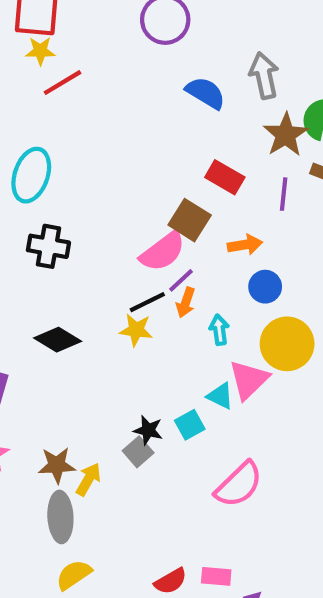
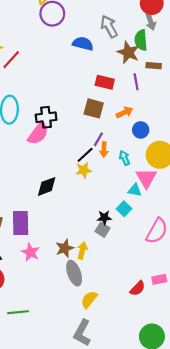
black cross: (48, 246) -> (46, 117), moved
pink semicircle: (163, 252) -> (38, 133), moved
black diamond: (58, 340) -> (47, 186), turned -35

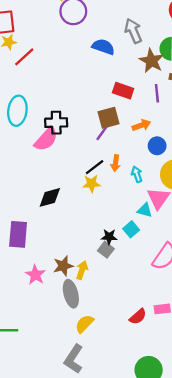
brown square: (94, 108) -> (109, 118), turned -36
purple line: (98, 139) -> (102, 133), moved
pink star: (31, 252) -> (35, 275), moved

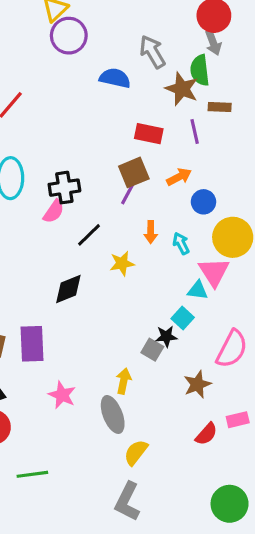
pink semicircle: (46, 139) -> (54, 211), size x0.7
black line: (95, 167) -> (89, 235), moved
black star: (109, 237) -> (166, 336), moved
brown star: (63, 266) -> (197, 384), moved

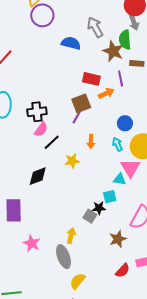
orange arrow: (179, 177) -> (106, 93), moved
pink semicircle: (54, 211) -> (41, 129), moved
cyan arrow: (181, 243) -> (117, 144), moved
cyan square: (183, 318) -> (110, 197), turned 32

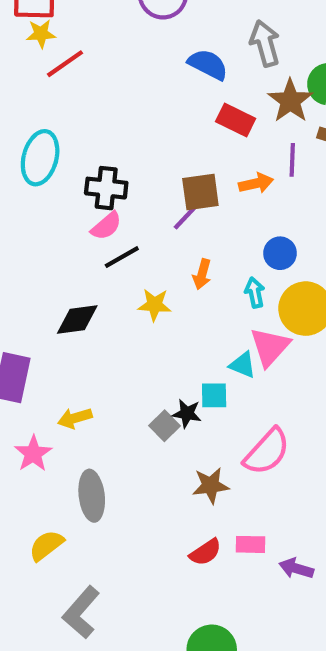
red rectangle: (91, 79) -> (236, 120), moved
yellow arrow: (71, 236) -> (75, 418), moved, turned -133
yellow semicircle: (78, 281) -> (46, 545), moved

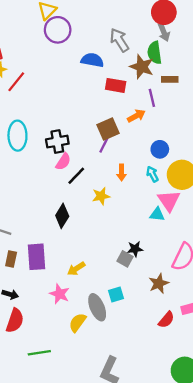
black diamond: (77, 320) -> (62, 216), turned -35
cyan square: (214, 395) -> (116, 295), moved
yellow semicircle: (46, 545) -> (77, 322), moved

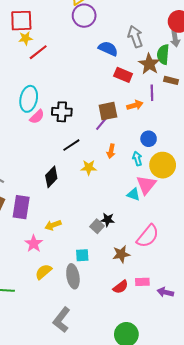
pink semicircle: (63, 162) -> (37, 117), moved
gray ellipse: (97, 307) -> (73, 276), moved

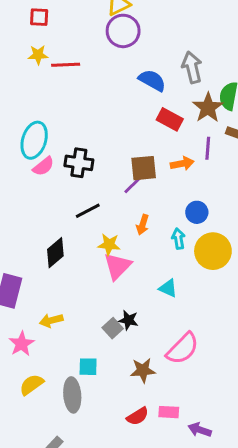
red square: (21, 21) -> (39, 17), moved, size x0.6
red line: (38, 52) -> (66, 65), moved, turned 30
pink triangle: (146, 185) -> (117, 266), moved

